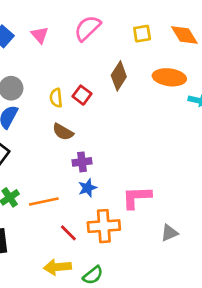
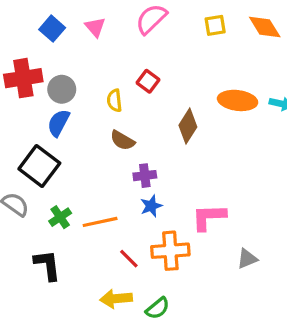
brown diamond: (119, 76) -> (188, 126), moved
orange ellipse: (169, 77) -> (238, 100), moved
red square: (82, 95) -> (148, 81), moved

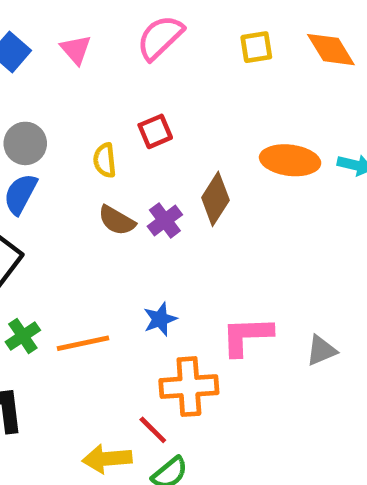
red square: (148, 81) -> (155, 131), turned 30
purple cross: (145, 176) -> (165, 220), moved, turned -30
red line: (129, 259) -> (153, 430), moved
gray triangle: (247, 259) -> (321, 350), moved

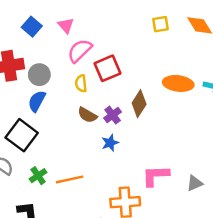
pink semicircle: (160, 38) -> (80, 51), moved
red square: (155, 131) -> (108, 68), size x1.5
blue star: (160, 319) -> (110, 143), moved

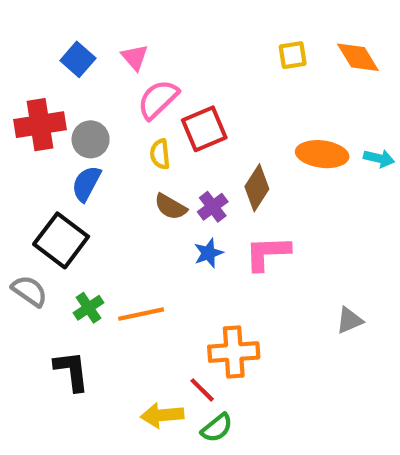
pink L-shape: (155, 176) -> (267, 253), moved

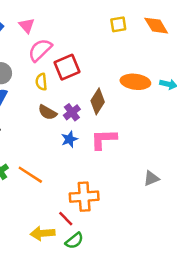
orange line: (141, 314) -> (30, 175), turned 45

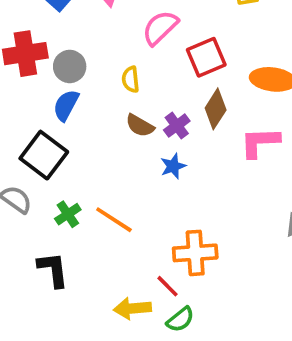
pink semicircle: (40, 50) -> (160, 28), moved
red square: (67, 67) -> (206, 57), moved
pink L-shape: (104, 139) -> (260, 142), moved

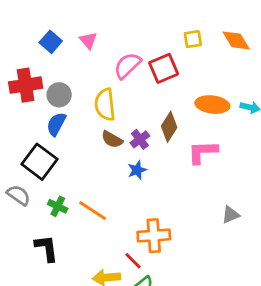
red square: (206, 57) -> (164, 68), moved
yellow semicircle: (131, 79) -> (105, 105), size x1.6
green cross: (68, 214) -> (58, 206), turned -30

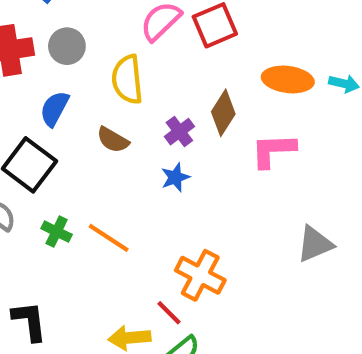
gray circle: (59, 95) -> (67, 46), moved
brown semicircle: (112, 139) -> (113, 140), moved
gray triangle: (231, 215) -> (315, 244), size x1.4
orange cross: (154, 236) -> (200, 275), turned 32
black L-shape: (46, 248) -> (29, 321), moved

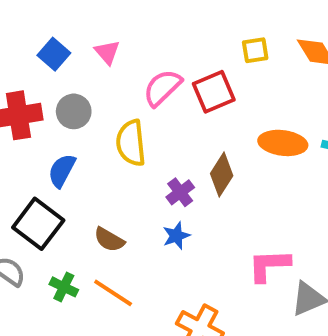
brown semicircle: (113, 140) -> (109, 240), moved
pink L-shape: (273, 150) -> (269, 265), moved

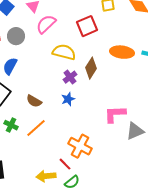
pink semicircle: (162, 88) -> (46, 24), moved
yellow semicircle: (131, 143) -> (64, 52), moved, turned 110
orange line: (113, 293) -> (36, 128), turned -75

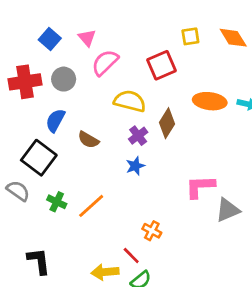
brown semicircle: (34, 101) -> (88, 140), moved
orange cross: (80, 146) -> (152, 231), size x0.6

